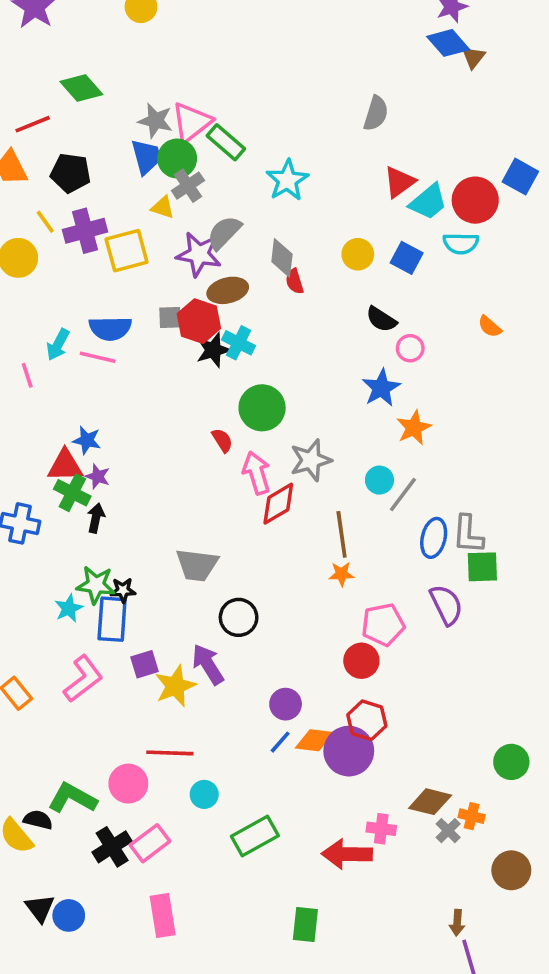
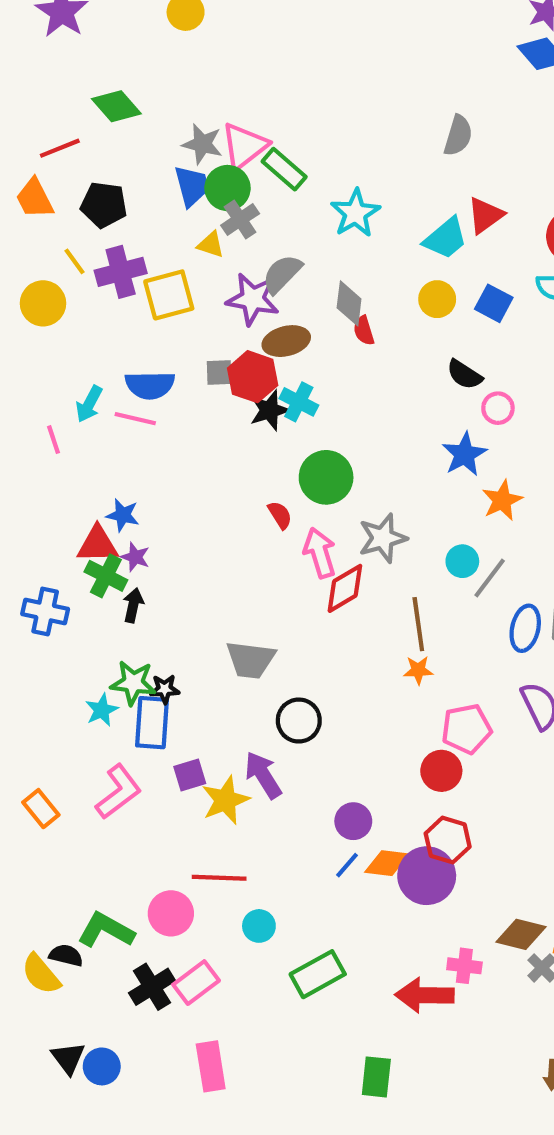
cyan trapezoid: (428, 202) -> (446, 238), moved

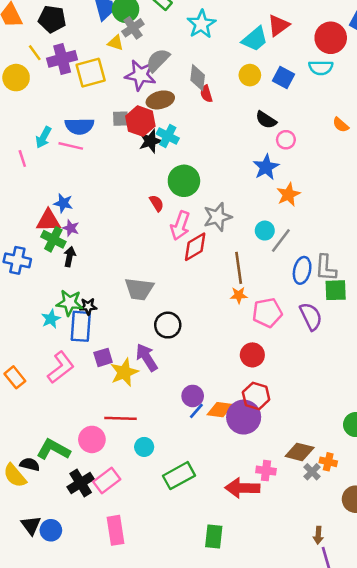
pink arrow: (320, 553) -> (180, 226), turned -144
pink pentagon: (467, 729) -> (267, 313), moved
purple circle: (353, 821) -> (193, 396), moved

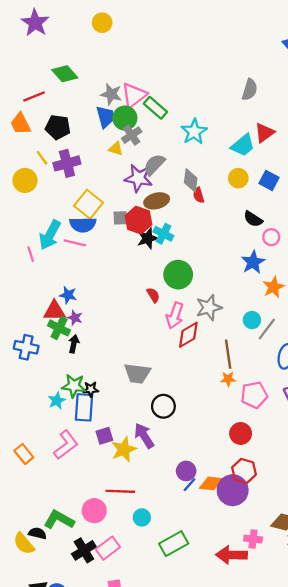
yellow square: (91, 73) -> (89, 204), moved, turned -36
cyan arrow: (43, 137) -> (50, 235), size x1.5

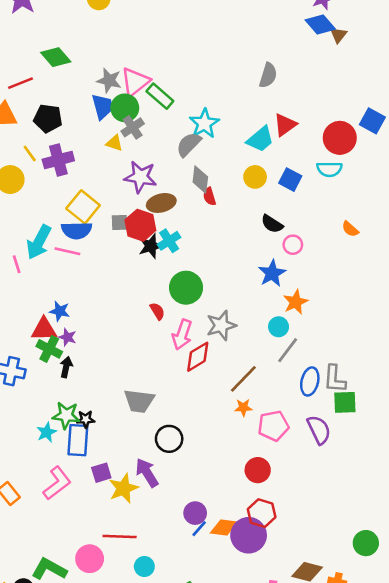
gray semicircle: (154, 165) -> (189, 144), moved
cyan cross: (163, 234) -> (169, 241), turned 30
cyan circle: (252, 320) -> (279, 327), moved
brown line: (228, 354) -> (243, 379), turned 52

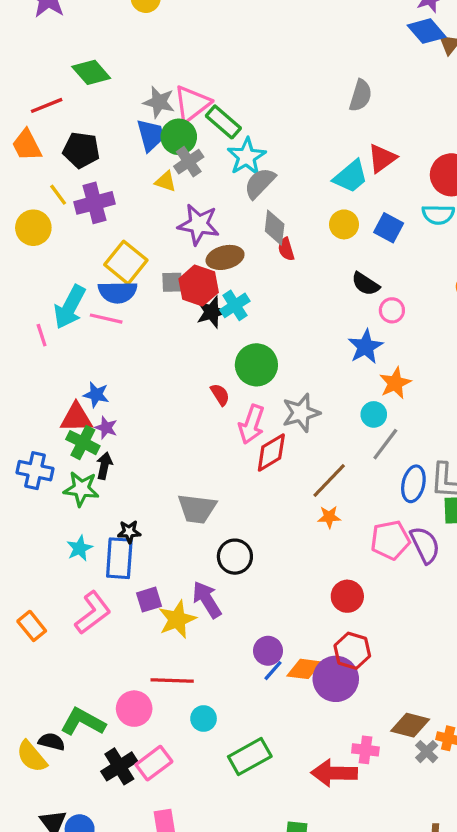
cyan star: (204, 124) -> (247, 157), moved
green star: (66, 415) -> (81, 489), moved
pink pentagon: (273, 426) -> (390, 540), moved

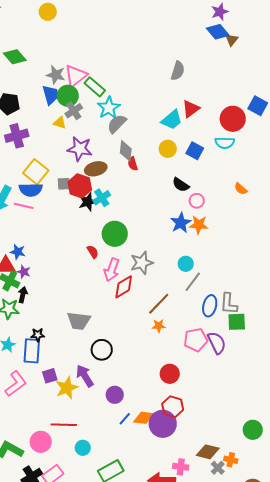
orange star: (395, 383) -> (199, 225), moved, turned 30
purple circle: (268, 651) -> (115, 395), moved

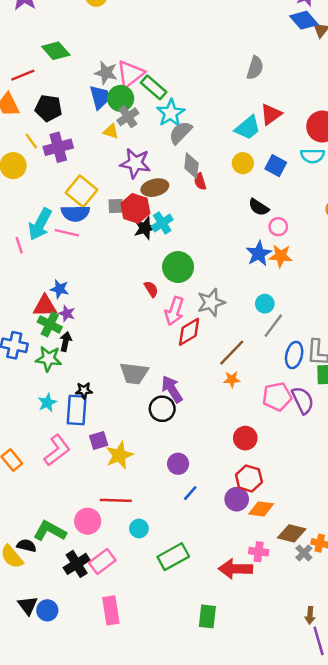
purple arrow: (85, 376) -> (172, 389), moved
orange diamond: (144, 418) -> (261, 509), moved
purple circle: (163, 424) -> (237, 499), size x0.7

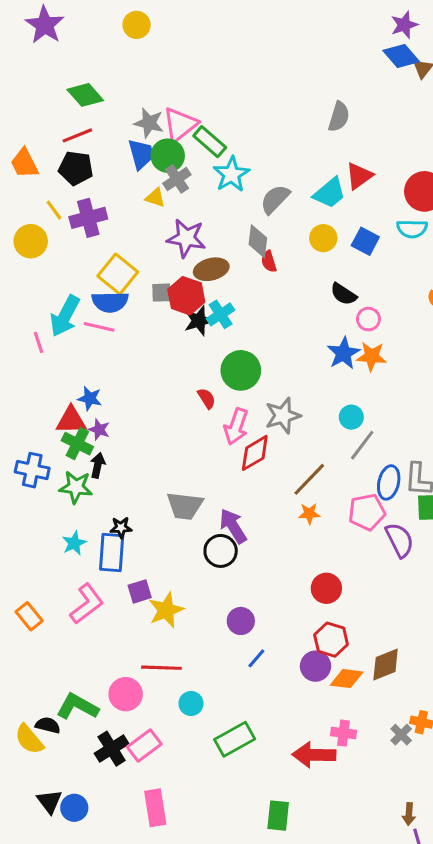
red line: (23, 75) -> (77, 135), moved
gray semicircle: (180, 133) -> (275, 199), moved
pink pentagon: (277, 397) -> (367, 512), moved
brown diamond: (292, 533) -> (386, 665), moved, turned -36

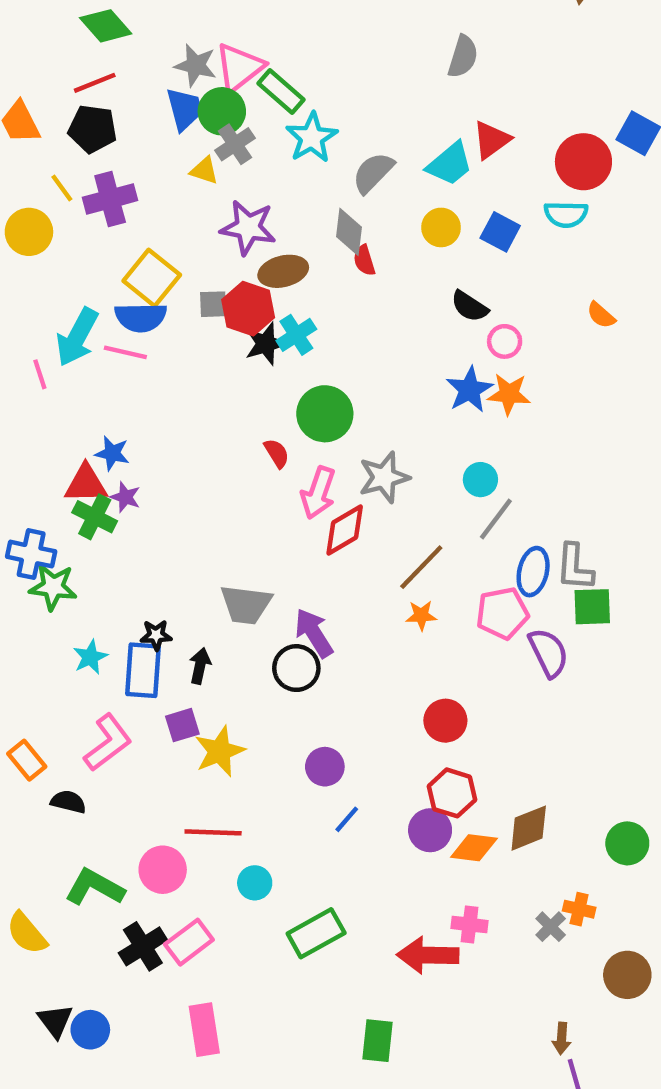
black arrow: (98, 465) -> (200, 666), moved
green star: (76, 487) -> (53, 587), moved
black semicircle: (48, 725) -> (68, 802), moved

